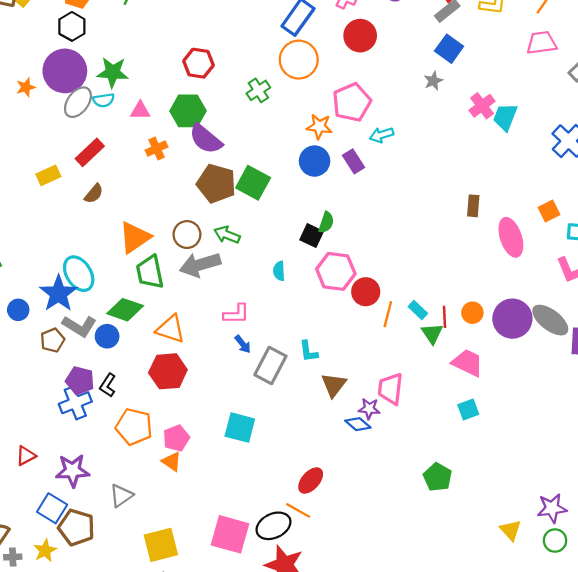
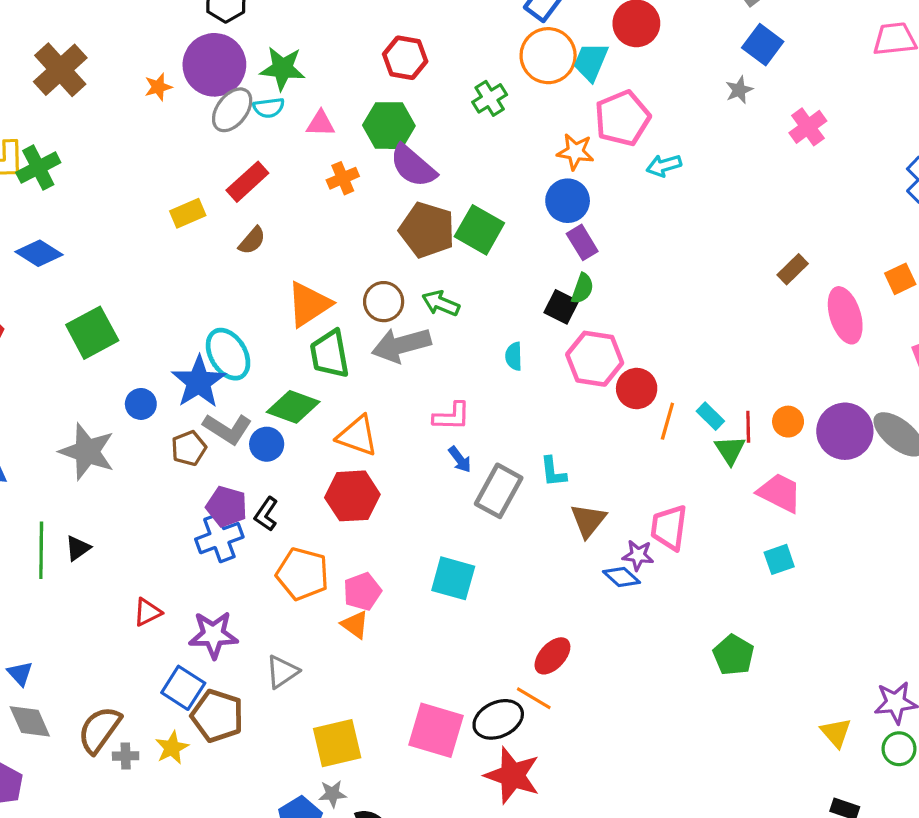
cyan trapezoid: (505, 117) -> (591, 62), moved
purple rectangle: (353, 161) -> (582, 242), moved
brown rectangle: (473, 206) -> (793, 269), turned 40

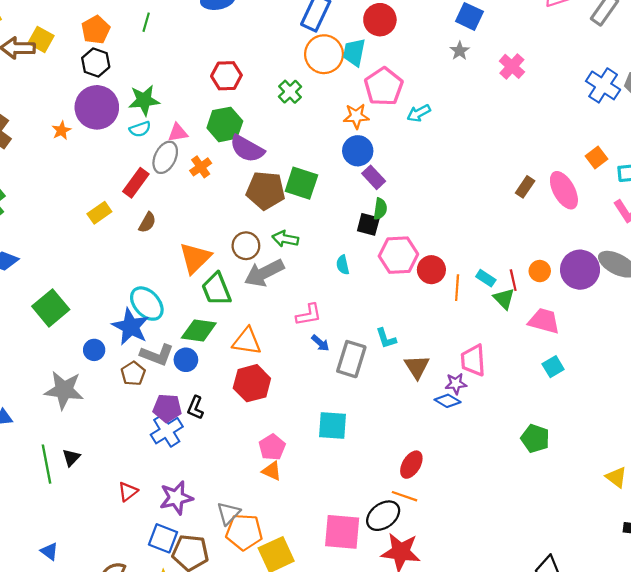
gray ellipse: (232, 110) -> (165, 157), moved
brown rectangle: (793, 269) -> (525, 187), moved
orange pentagon: (302, 574) -> (244, 532), moved

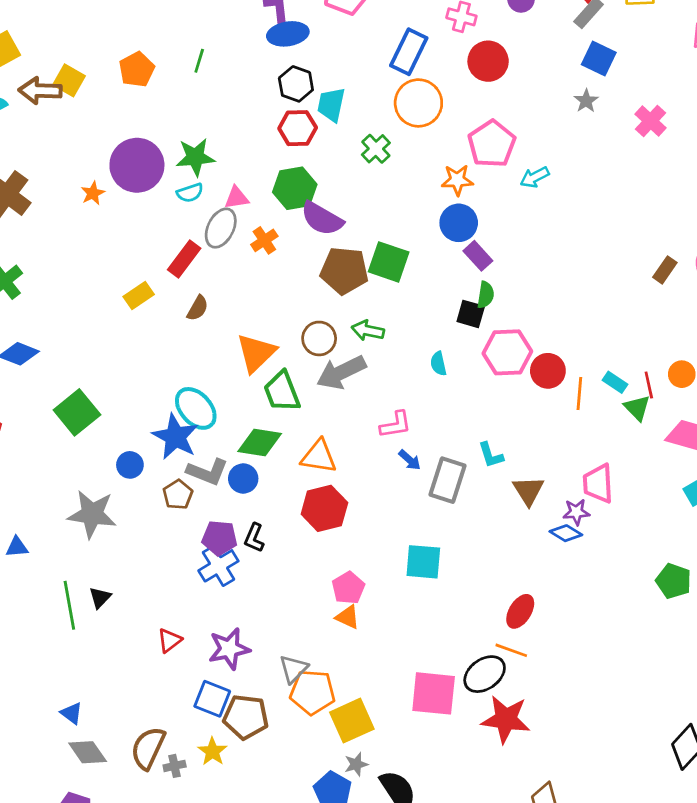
cyan trapezoid: (354, 52) -> (331, 105), moved
black hexagon: (96, 63) -> (296, 84), moved

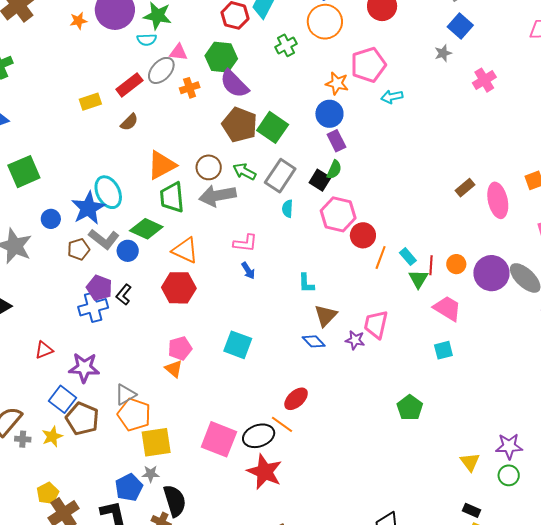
gray rectangle: (448, 480) -> (280, 176), moved
blue diamond: (566, 533) -> (314, 341), moved

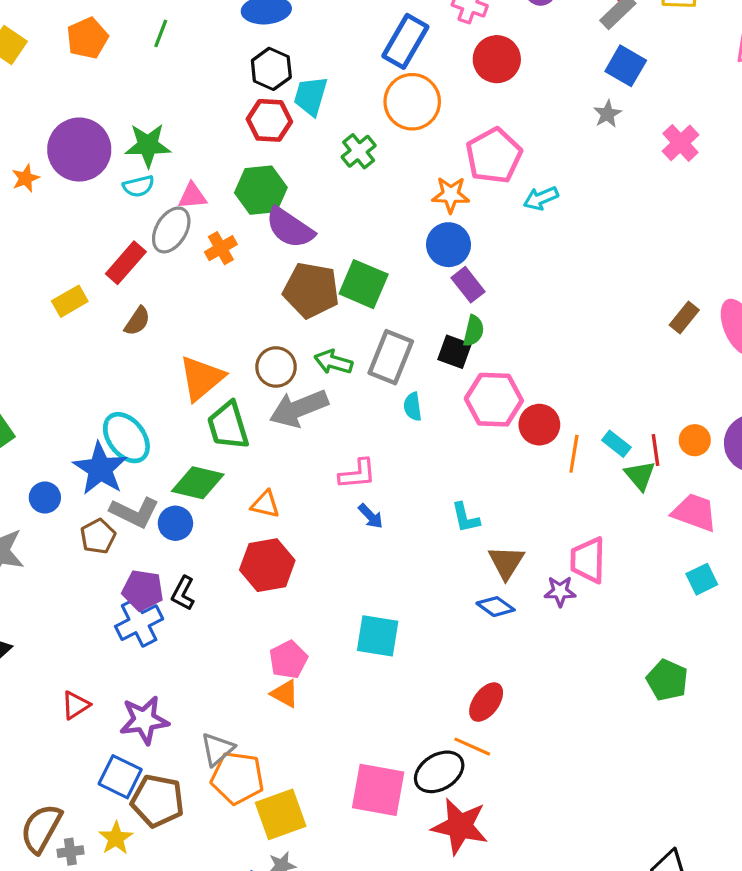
orange triangle: (185, 250) -> (265, 504), size x0.7

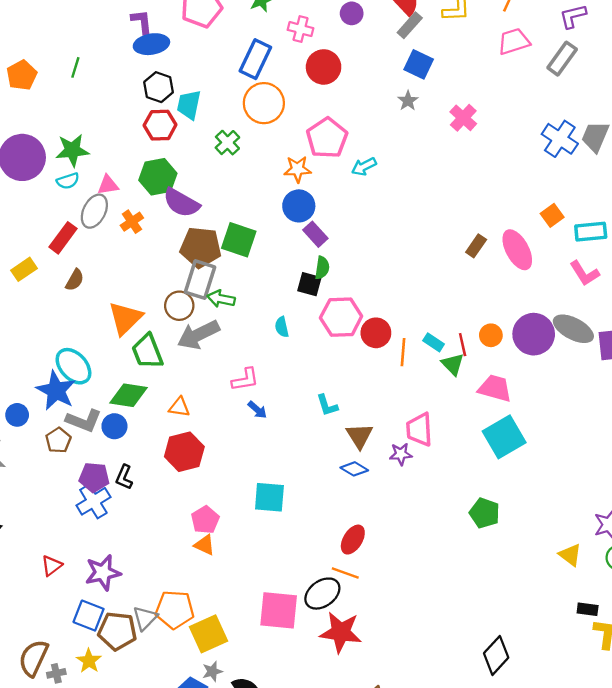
gray rectangle: (391, 357) -> (200, 280), moved
cyan square: (702, 579) -> (504, 437), size x1.8
gray triangle: (217, 749) -> (145, 618), moved

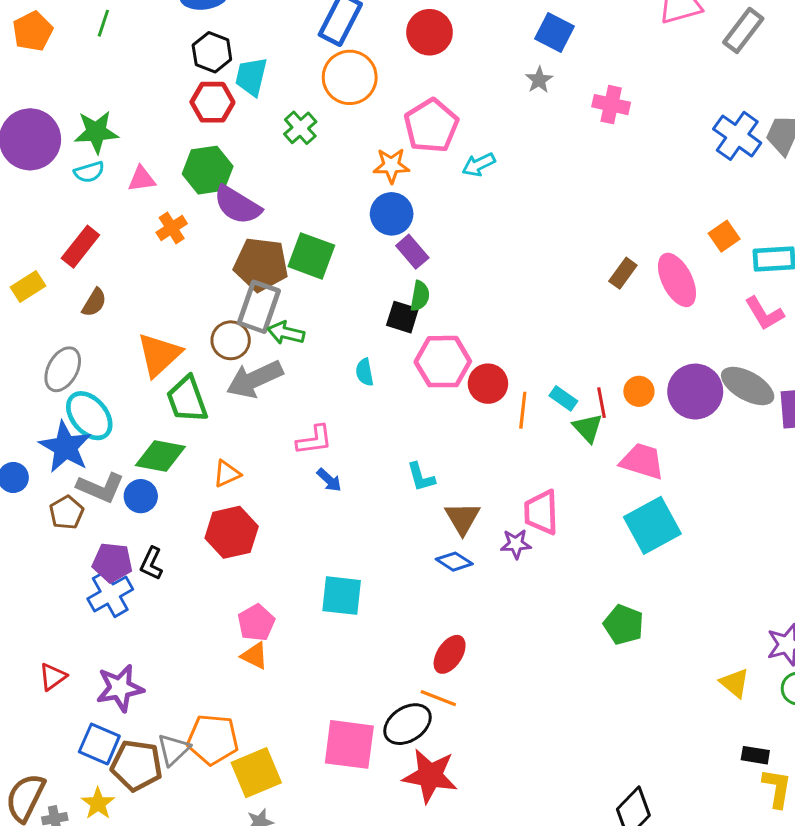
pink cross: (463, 118) -> (611, 105), turned -32
gray ellipse: (94, 211) -> (63, 369), moved
orange triangle: (179, 407) -> (227, 474), turned -35

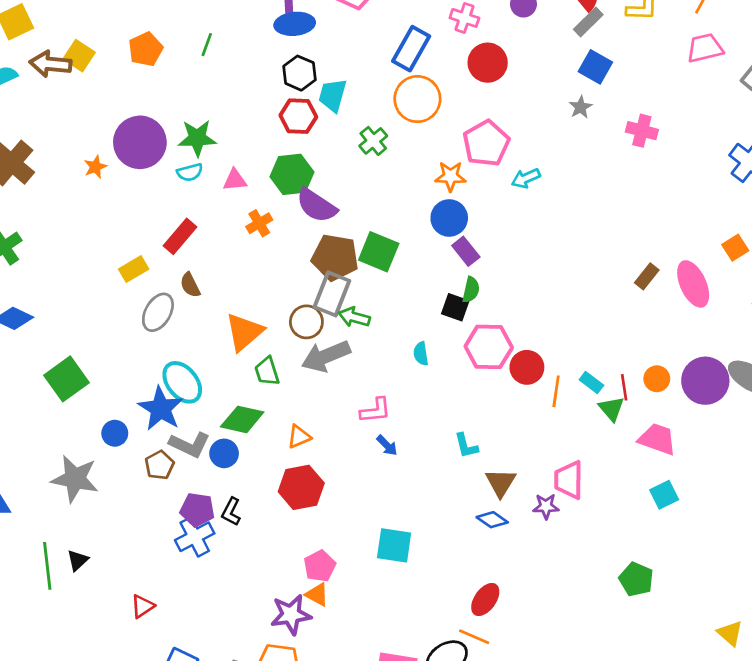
brown semicircle: (94, 303) -> (190, 285), turned 120
gray ellipse: (63, 369) -> (158, 312), moved
green trapezoid: (187, 399) -> (267, 371), size x0.7
cyan square: (652, 525) -> (664, 495), size x0.6
purple star: (120, 688) -> (291, 615), moved

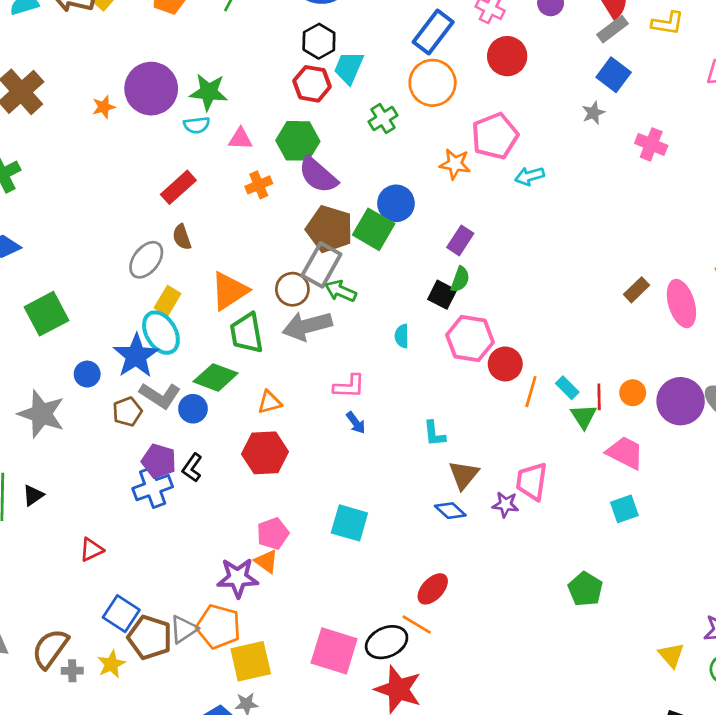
blue circle: (449, 218) -> (396, 203), moved
purple rectangle: (466, 251) -> (460, 240), turned 64
yellow rectangle: (134, 269) -> (167, 301), moved, turned -36
green trapezoid: (267, 371) -> (247, 333), size x1.4

